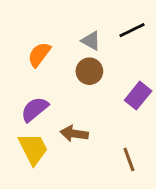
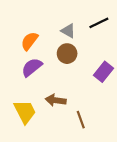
purple semicircle: (35, 109) -> (32, 67), moved
brown line: (129, 159) -> (81, 120), moved

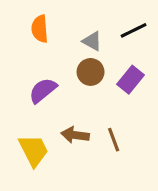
orange semicircle: (29, 41) -> (40, 29), moved, turned -42
purple rectangle: (104, 72) -> (131, 80), moved
brown line: (81, 120) -> (114, 140), moved

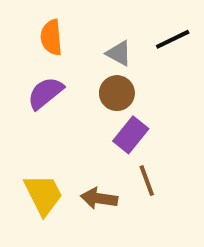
purple rectangle: (131, 80) -> (131, 135), moved
purple semicircle: (43, 90) -> (45, 93), moved
brown arrow: (75, 135) -> (99, 198), moved

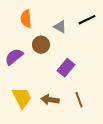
purple semicircle: (45, 93) -> (14, 57), moved
brown circle: (117, 93) -> (41, 45), moved
brown line: (147, 181) -> (79, 100), moved

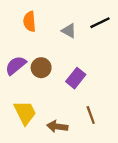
brown circle: (41, 45) -> (41, 68), moved
brown arrow: (50, 100) -> (57, 127), moved

